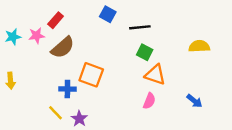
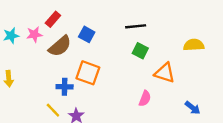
blue square: (108, 14) -> (87, 34), moved
orange triangle: (155, 75) -> (165, 73), moved
blue arrow: (194, 101) -> (193, 108), moved

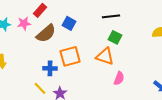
orange square: (88, 73) -> (70, 56), turned -35
orange triangle: (165, 73) -> (105, 56), moved

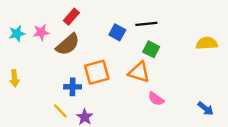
red rectangle: (40, 10) -> (71, 17), moved
blue square: (69, 23) -> (117, 32), moved
pink semicircle: (119, 78) -> (156, 99), turned 104

